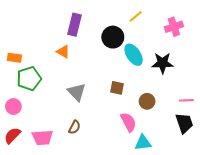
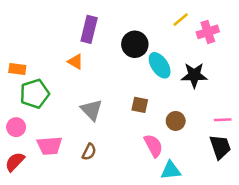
yellow line: (136, 16) -> (181, 20), moved
pink trapezoid: (42, 138) -> (49, 146), moved

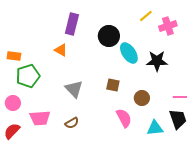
brown semicircle: (89, 152) -> (72, 123), turned 32
cyan triangle: (171, 170) -> (155, 128), moved

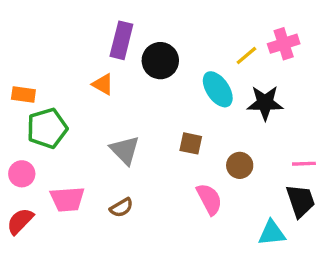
yellow line: (146, 16) -> (246, 56), moved
black circle: (109, 36) -> (160, 61), moved
cyan triangle: (155, 128) -> (272, 233), moved

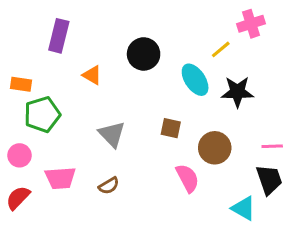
purple rectangle: (121, 40) -> (59, 36), moved
pink cross: (284, 44) -> (251, 24), moved
brown circle: (240, 165) -> (215, 148), size x1.4
cyan triangle: (272, 233) -> (243, 208), turned 36

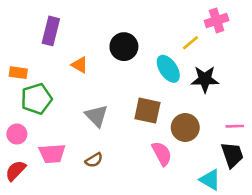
brown square: (171, 128) -> (147, 111), size x1.5

